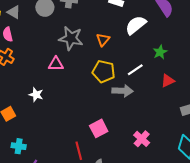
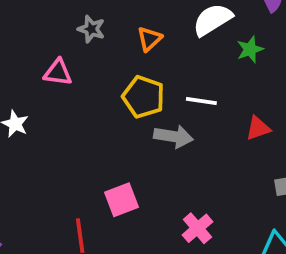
gray star: (71, 38) -> (91, 29), size x0.6
green star: (160, 52) -> (250, 49), moved
white line: (135, 70) -> (201, 101), turned 35

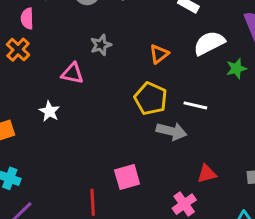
gray star: (91, 29) -> (101, 45), moved, turned 30
pink triangle: (58, 72) -> (72, 73), moved
red triangle: (258, 128) -> (207, 174), moved

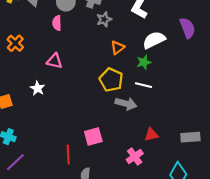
pink semicircle: (27, 19) -> (57, 23), moved
gray star: (101, 45) -> (104, 19), moved
green star: (236, 69) -> (144, 62), moved

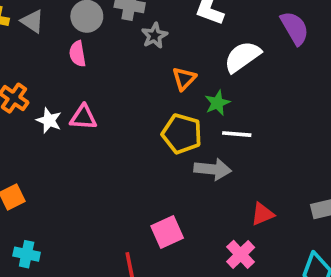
green star: (144, 62) -> (217, 103), moved
white star: (38, 88) -> (49, 120), moved

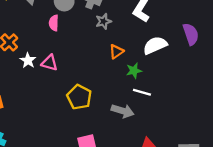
yellow pentagon: (182, 134) -> (79, 97), moved

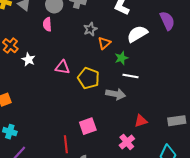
gray star: (103, 21) -> (90, 29), moved
pink triangle: (50, 63) -> (62, 67), moved
yellow pentagon: (79, 97) -> (89, 78), moved

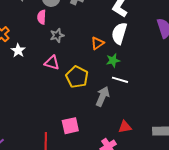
gray star: (90, 29) -> (57, 35), moved
white semicircle: (137, 34) -> (119, 33), moved, turned -50
gray arrow: (116, 94) -> (103, 96), turned -84

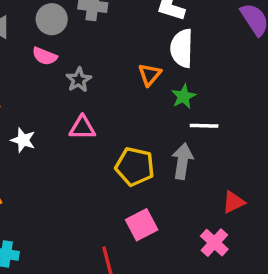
pink semicircle: (42, 17) -> (45, 56), turned -56
white star: (18, 51) -> (23, 140), moved
yellow pentagon: (77, 77) -> (135, 167), moved

